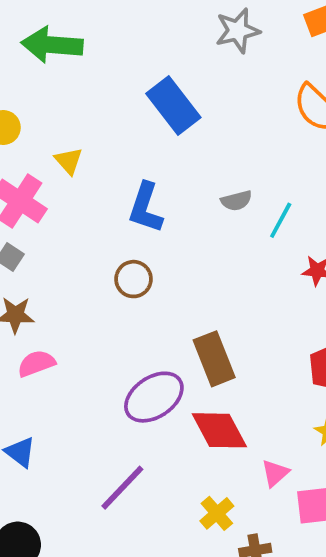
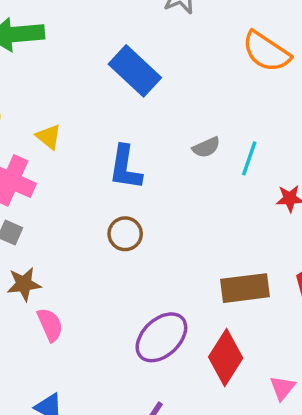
brown rectangle: (214, 359) -> (245, 288), moved, turned -66
pink semicircle: (36, 363) -> (50, 325), turned 96
red diamond: (219, 430) -> (226, 358), turned 70

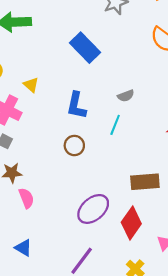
cyan line: (249, 158) -> (115, 125), moved

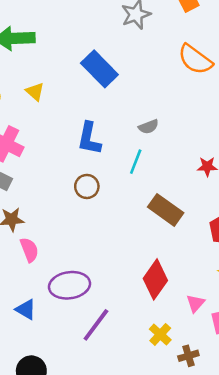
yellow triangle: (31, 85) -> (35, 92), moved
brown rectangle: (145, 182) -> (166, 210), moved, turned 40
purple ellipse: (93, 209) -> (69, 285), moved, turned 32

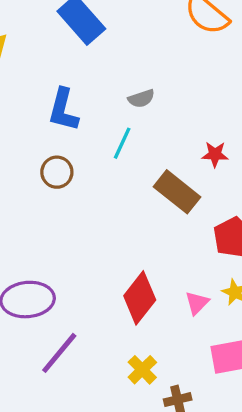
brown rectangle: (166, 210) -> (177, 192), moved
pink triangle: (195, 303) -> (197, 303), moved

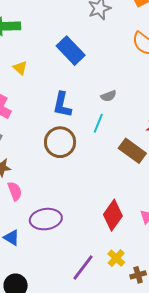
brown circle: (57, 172) -> (60, 142), size x1.6
purple line: (59, 353) -> (83, 267), moved

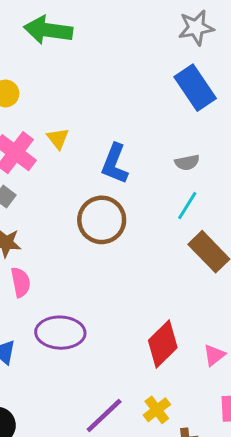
blue rectangle: (71, 51) -> (195, 88), moved
yellow triangle: (20, 68) -> (58, 139), moved
cyan line: (98, 123) -> (187, 206), moved

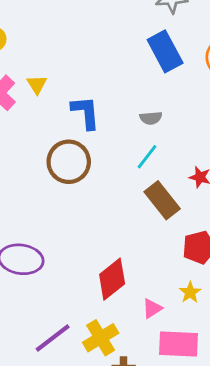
blue L-shape: (115, 164) -> (86, 113), turned 147
pink triangle: (214, 355) -> (152, 308), moved
yellow cross: (157, 410) -> (101, 338), size x1.4

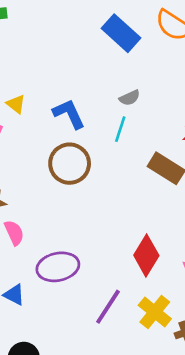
cyan line: (147, 157) -> (120, 129), moved
purple line: (53, 338) -> (108, 307), moved

